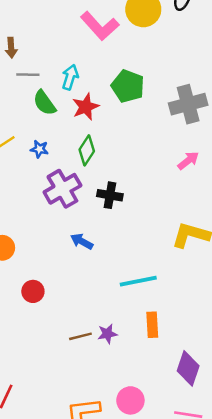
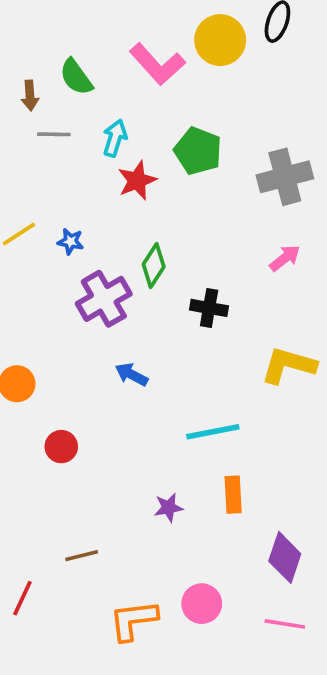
green semicircle: (45, 103) -> (76, 77), moved
green diamond: (87, 150) -> (154, 265), moved
black cross: (110, 195) -> (209, 308), moved
brown line: (80, 336) -> (82, 556), moved

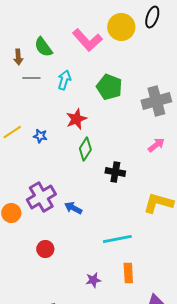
red star: (137, 181) -> (76, 119), moved
purple cross: (104, 299) -> (41, 197), moved
red circle: (61, 447) -> (45, 249), moved

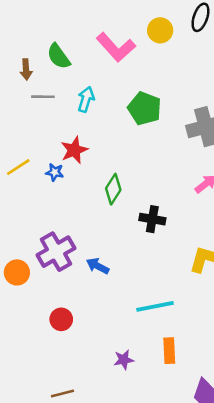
yellow circle: (121, 27) -> (160, 30), size x0.7
red star: (76, 119) -> (74, 150), moved

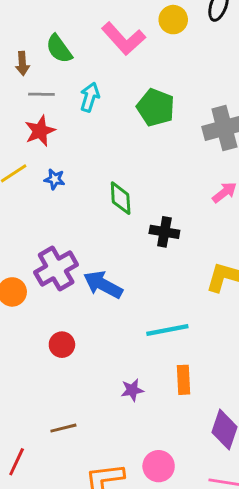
red star: (74, 150) -> (40, 131), moved
green diamond: (113, 189) -> (121, 198), turned -36
blue arrow: (98, 266) -> (103, 285), size x1.5

